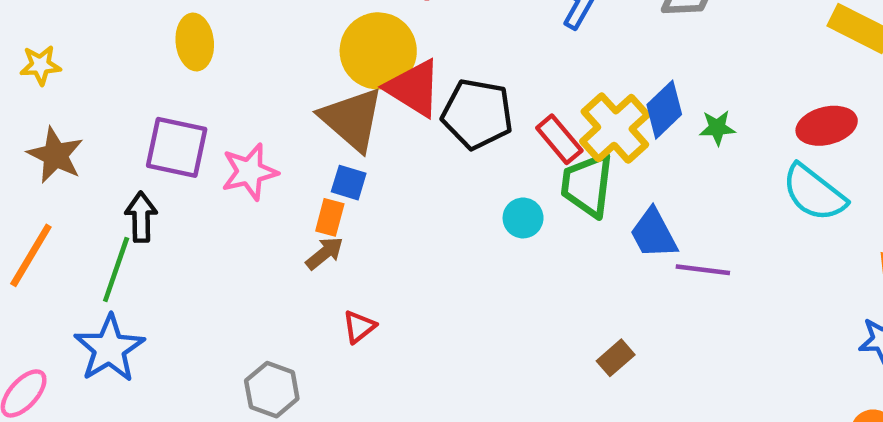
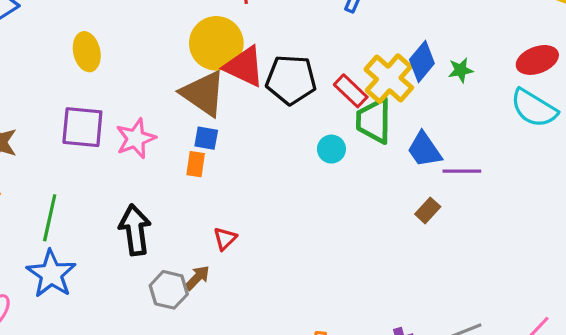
black arrow: (141, 217) -> (135, 230), moved, size x1.4
brown arrow: (324, 253) -> (197, 278), moved
brown rectangle: (616, 358) -> (428, 210), moved

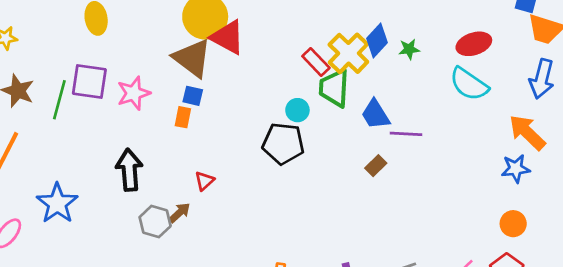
black pentagon: (291, 80) -> (283, 143), moved
green line: (50, 218) -> (59, 100), moved

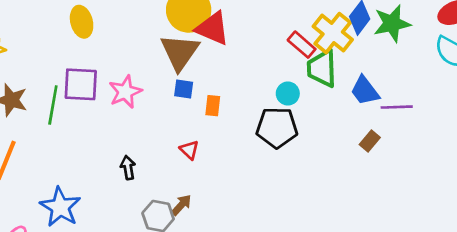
green star: (409, 49) -> (392, 23), size x1.8
brown triangle: (192, 58) -> (180, 52), turned 33
orange rectangle: (183, 117) -> (213, 106), moved
black arrow: (129, 170) -> (128, 168), size x0.6
red triangle: (204, 181) -> (189, 150), moved, turned -30

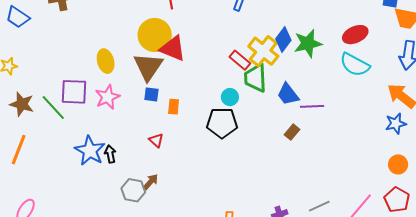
yellow ellipse: (82, 22) -> (106, 61), moved
green line: (53, 105) -> (53, 108), turned -52
blue star: (60, 207) -> (90, 151), moved

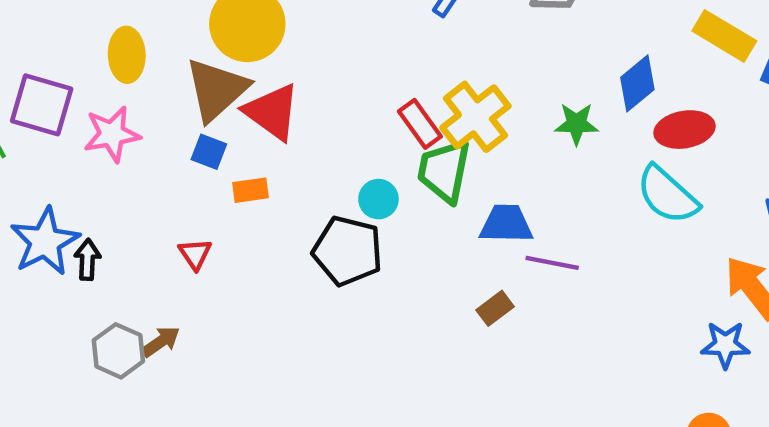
blue diamond: (283, 39) -> (637, 83), moved
green star: (308, 43) -> (576, 124), size x0.7
red triangle: (173, 49) -> (272, 112), moved
blue trapezoid: (288, 94) -> (506, 224), turned 115
orange rectangle: (174, 107) -> (251, 190), turned 63

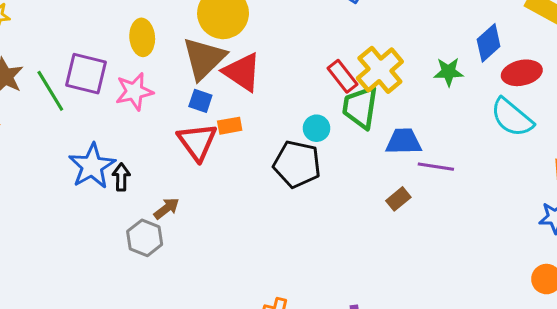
red triangle: (195, 254) -> (197, 142), moved, size x1.8
brown arrow: (161, 342) -> (166, 208), moved

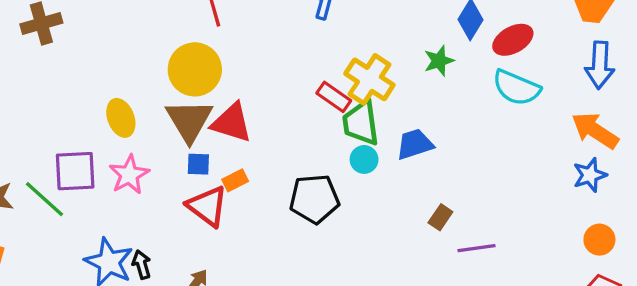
cyan circle: (317, 128) -> (364, 159), moved
purple line: (436, 167) -> (476, 248), moved
brown rectangle: (398, 199) -> (440, 217), moved

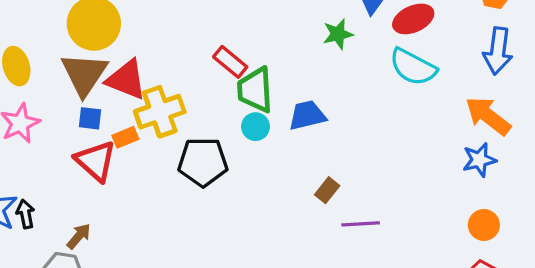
yellow cross: (369, 79) -> (160, 112), moved, turned 33

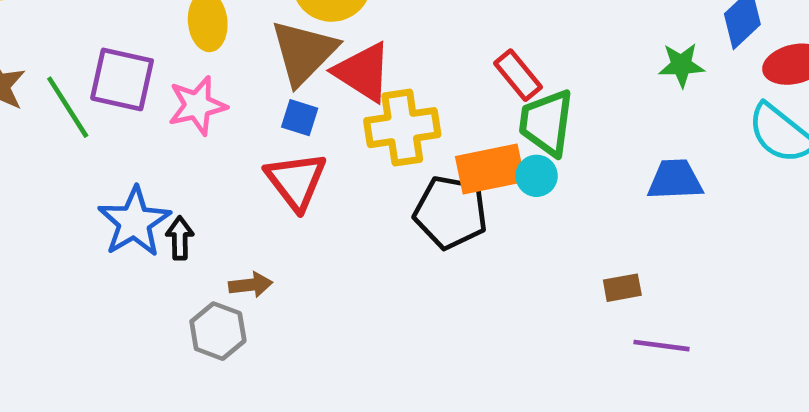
blue trapezoid: (307, 115) -> (675, 180), moved
orange rectangle: (125, 137) -> (490, 169), moved, size x1.8
brown rectangle: (327, 190) -> (622, 288), turned 30
brown arrow: (79, 236) -> (251, 285), turned 32

